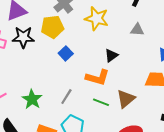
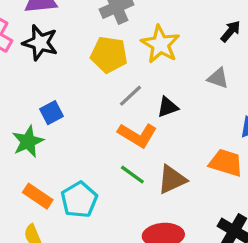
yellow pentagon: (52, 27) -> (109, 55), moved
blue square: (66, 53) -> (52, 113), moved
gray line: (66, 97) -> (131, 96), moved

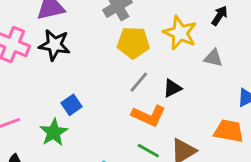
yellow star: (160, 44) -> (180, 33), moved
yellow pentagon: (109, 55) -> (133, 43), moved

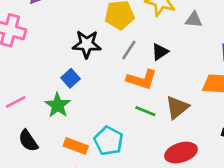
black star: (55, 45) -> (87, 44), moved

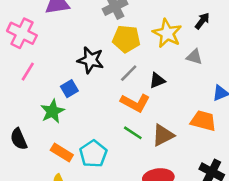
pink line: (16, 102) -> (28, 72), moved, turned -42

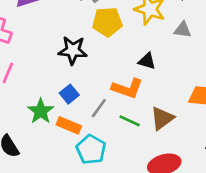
gray line: (129, 73) -> (99, 108), moved
black triangle: (157, 80) -> (147, 61), turned 48
blue square: (69, 89) -> (69, 94), moved
orange rectangle: (62, 153) -> (69, 125), moved

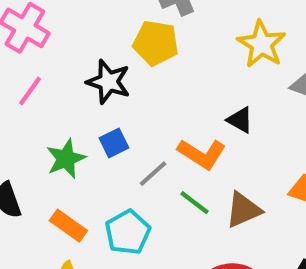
yellow pentagon: (107, 22) -> (156, 43), moved
black star: (73, 50) -> (108, 82), moved
orange rectangle: (69, 125) -> (68, 226), moved

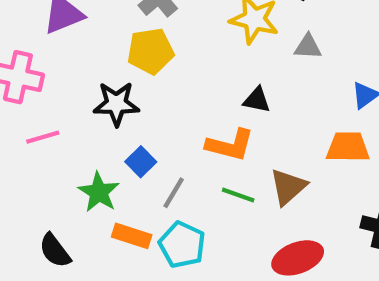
pink line: (30, 91) -> (43, 137), turned 56
gray line: (153, 174) -> (174, 193), moved
orange rectangle: (68, 226) -> (132, 236), moved

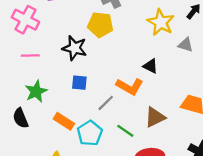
blue square: (141, 162) -> (79, 83), turned 35
green star: (99, 192) -> (36, 91), moved
gray line: (174, 193) -> (106, 103), moved
green line: (238, 195) -> (125, 131), moved

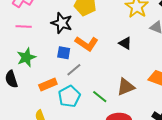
orange L-shape: (130, 86) -> (87, 44), moved
gray line: (106, 103) -> (74, 70), moved
orange rectangle: (64, 121) -> (48, 85), turned -60

